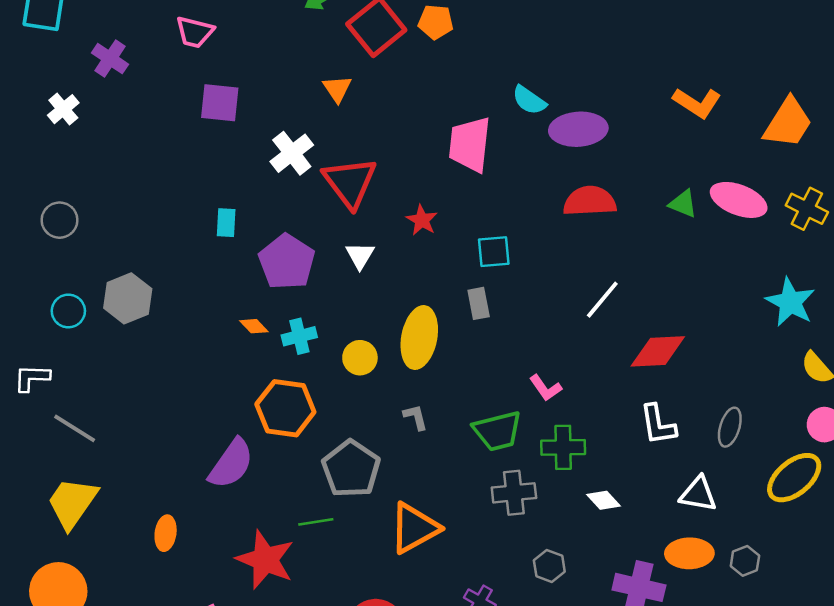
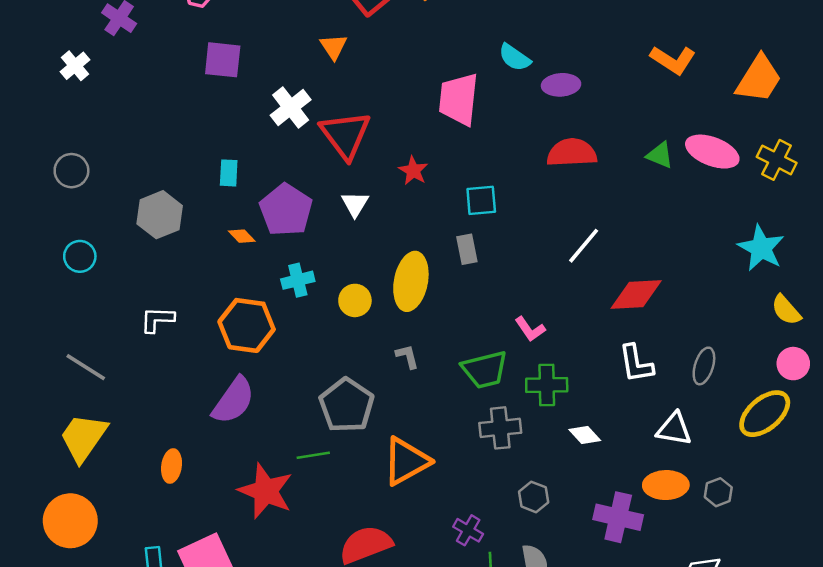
purple ellipse: (578, 129) -> (561, 85), size x0.7
gray hexagon: (128, 298) -> (160, 215), moved
orange diamond: (254, 326) -> (242, 236), moved
white L-shape: (32, 378) -> (157, 319), moved
orange hexagon: (285, 408) -> (247, 325), moved

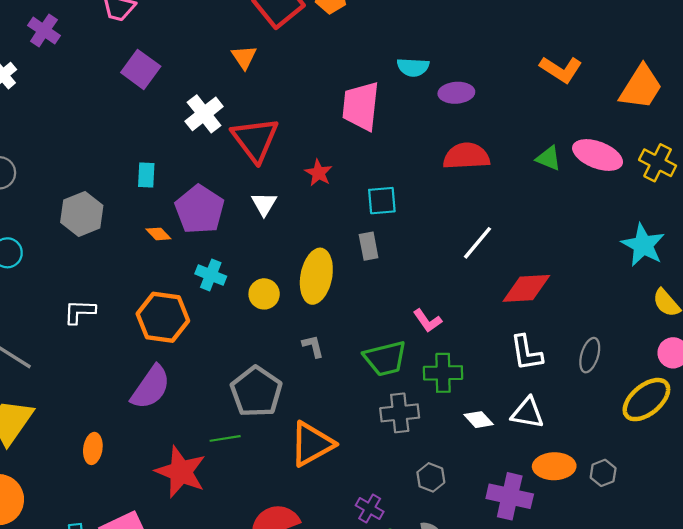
cyan semicircle: (515, 57) -> (413, 67), turned -32
purple square: (223, 60) -> (141, 69), turned 30
cyan cross: (298, 280) -> (211, 275), turned 36
white triangle: (674, 429) -> (528, 413), moved

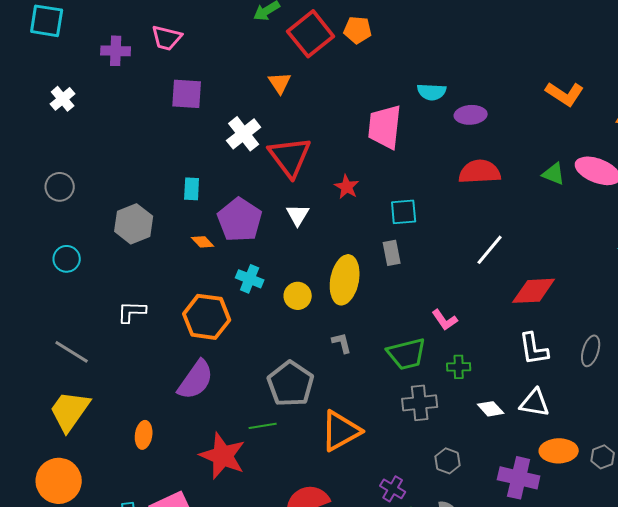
purple cross: (44, 30) -> (116, 51), moved, turned -32
purple square: (141, 69) -> (187, 94), turned -32
green cross: (443, 373) -> (459, 367), size x0.7

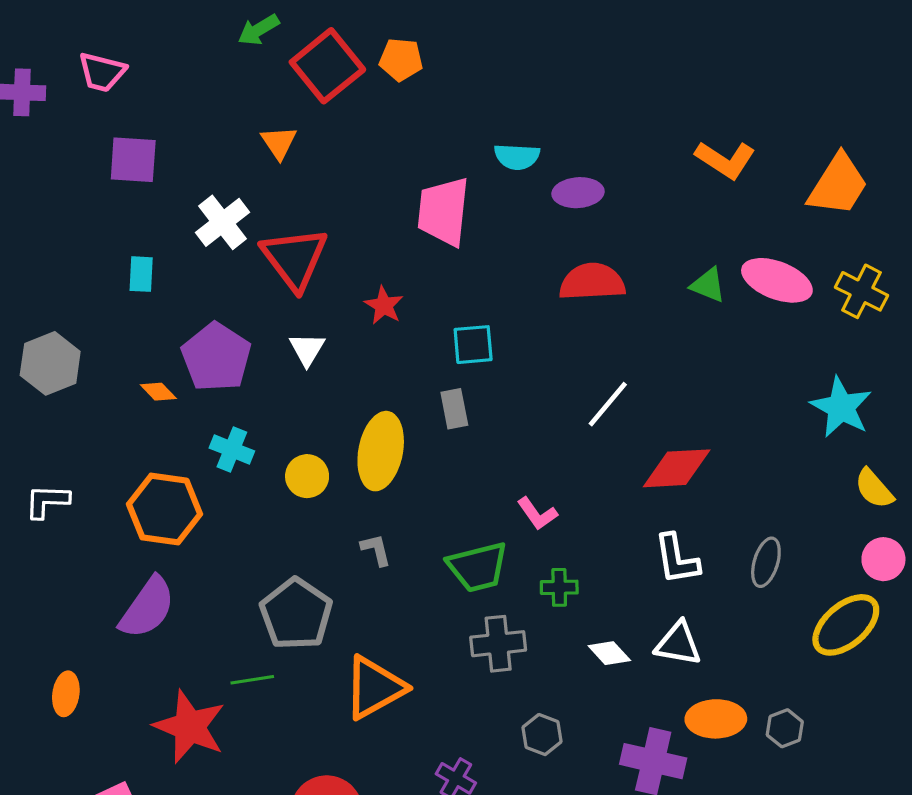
cyan rectangle: (192, 189) -> (141, 274), moved

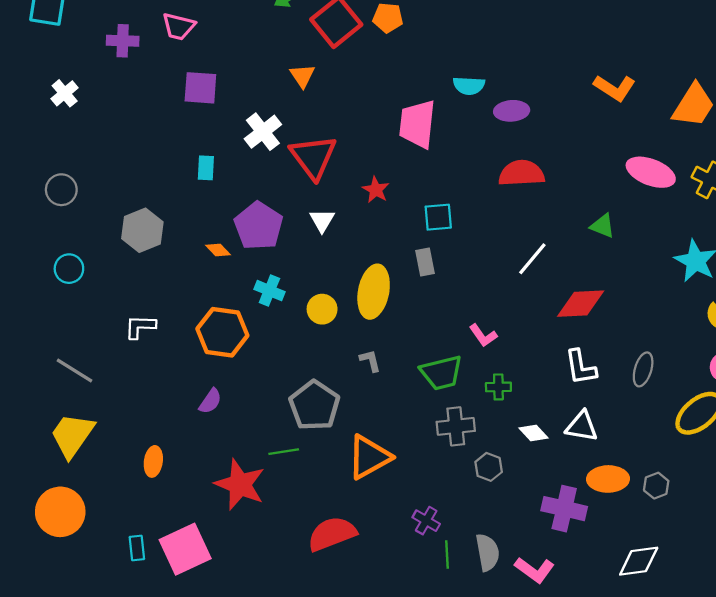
green triangle: (708, 285) -> (603, 226), moved
purple semicircle: (147, 608) -> (210, 401), size x0.6
gray hexagon: (542, 735) -> (489, 467), moved

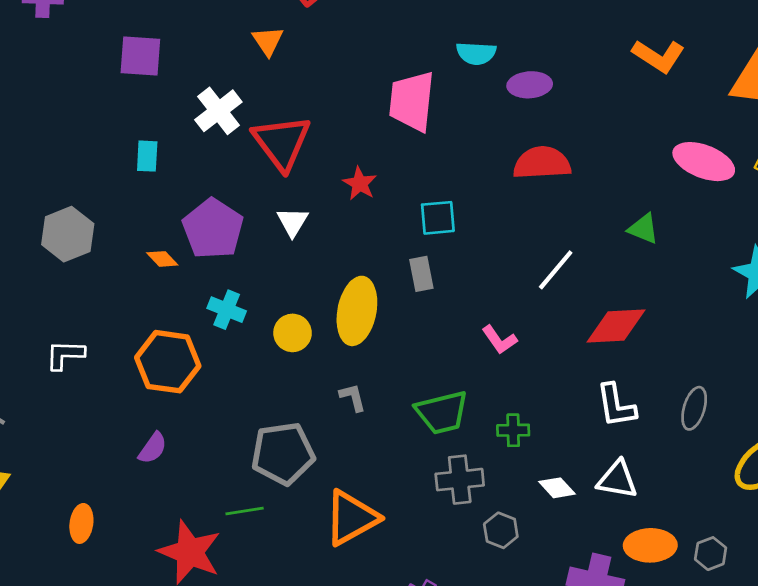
pink L-shape: (483, 335) -> (499, 340), moved
gray pentagon: (314, 406) -> (283, 454), turned 30

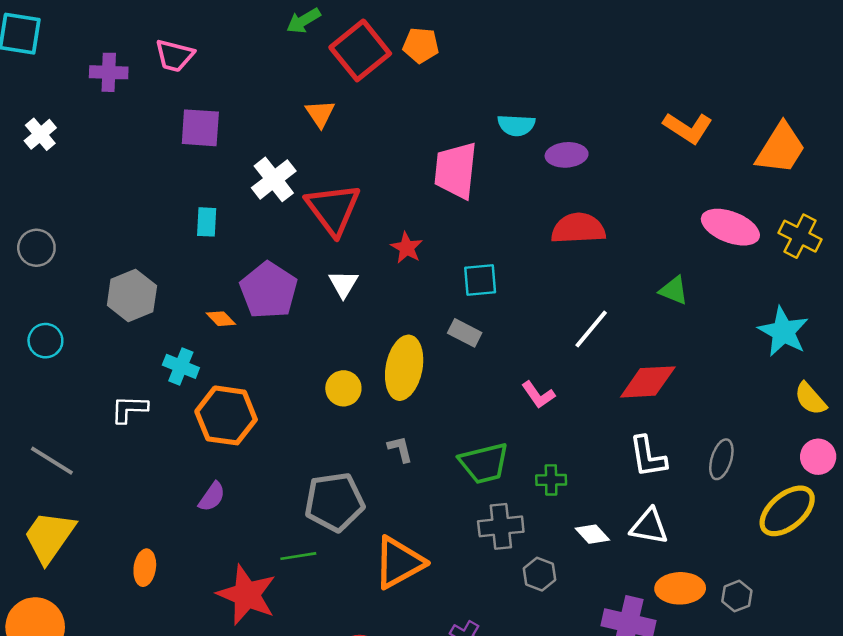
gray rectangle: (421, 274) -> (465, 333), turned -52
cyan cross: (227, 310) -> (181, 366), moved

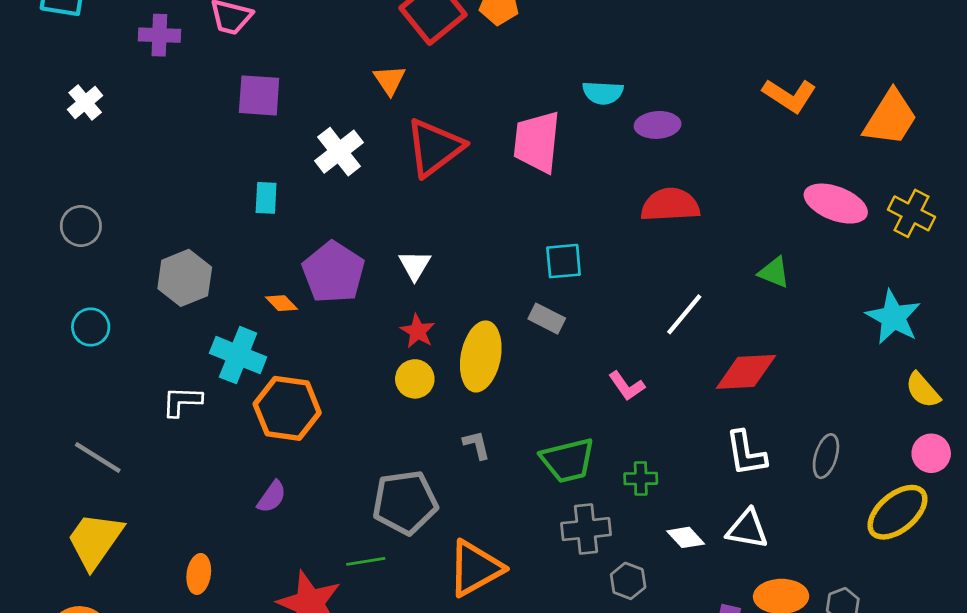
red triangle: (333, 209) -> (434, 147), moved, turned 30
red star: (407, 248) -> (418, 331), moved
cyan cross: (181, 366) -> (238, 355), size x1.4

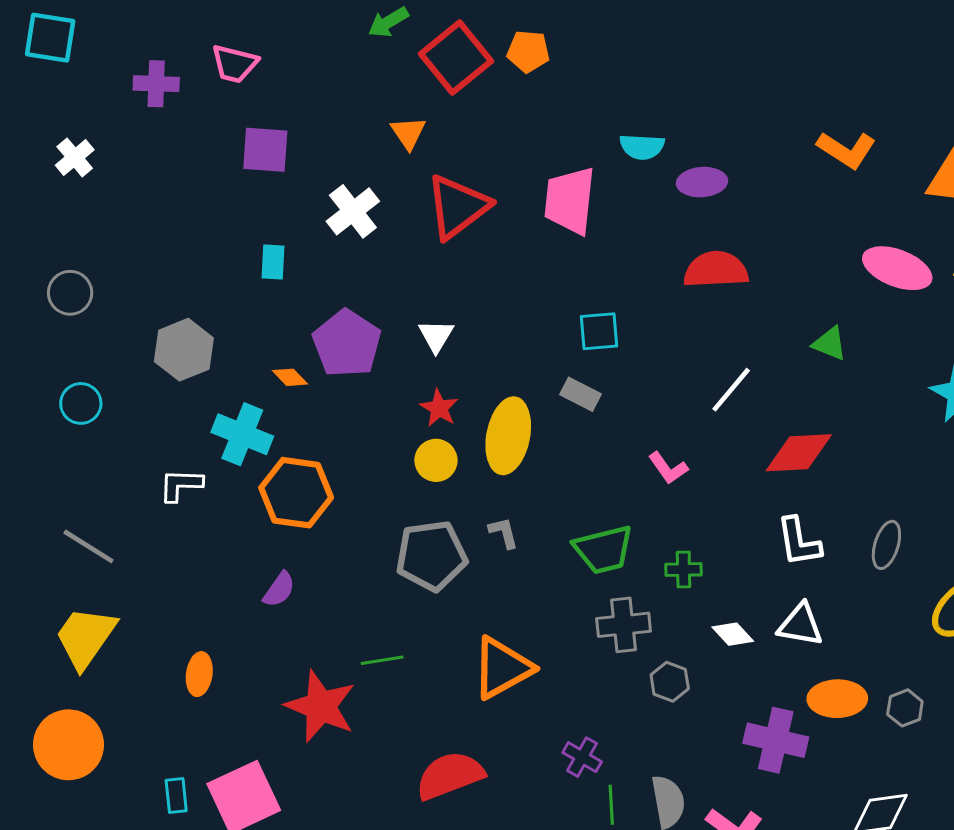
gray pentagon: (405, 502) -> (431, 556), moved

